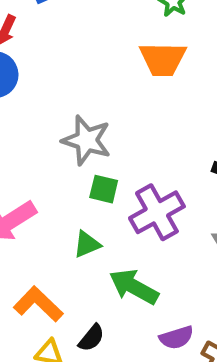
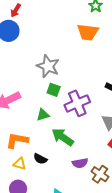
orange L-shape: (38, 304) -> (17, 140), turned -40
black semicircle: (91, 338) -> (40, 159), turned 72

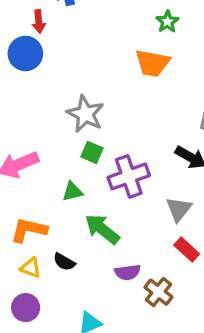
red arrow: (16, 10) -> (39, 22), turned -40

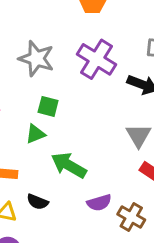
green square: (92, 152) -> (48, 106), moved
purple cross: (129, 176) -> (96, 59), moved, turned -30

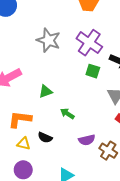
green square: (48, 106) -> (93, 71), moved
green arrow: (69, 165) -> (67, 114), size x0.6

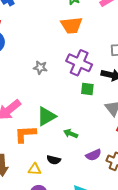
gray star: (49, 40) -> (40, 68), size x0.6
green triangle: (46, 91) -> (46, 116), size x1.5
orange L-shape: (20, 119) -> (25, 134), moved

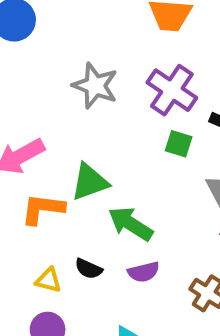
gray star: (40, 68) -> (95, 86), size x1.6
green arrow: (71, 134) -> (131, 224), size x1.6
purple semicircle: (93, 155) -> (144, 272), moved

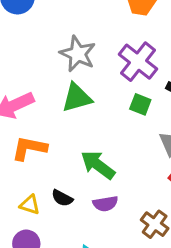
green triangle: (90, 182) -> (77, 98), moved

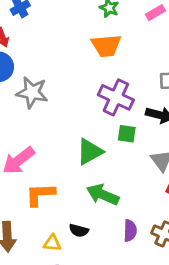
gray star: (78, 54) -> (32, 92), moved
green triangle: (77, 98) -> (90, 152), moved
purple semicircle: (105, 204) -> (130, 231), moved, turned -65

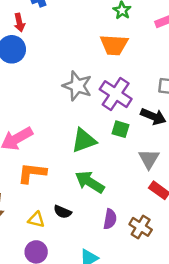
gray star: (32, 92) -> (77, 86), moved

